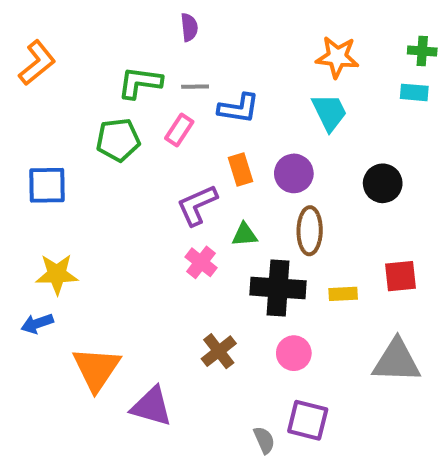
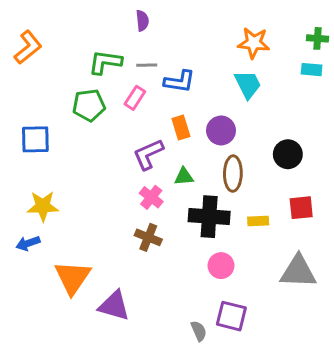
black circle: (383, 183) -> (288, 154), moved
brown cross: (219, 351) -> (148, 237), moved, turned -30

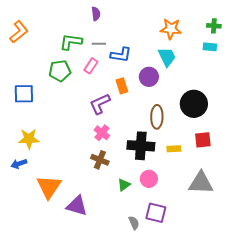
purple circle: (221, 130) -> (149, 77), moved
black circle: (288, 154) -> (194, 104), size x1.4
green triangle: (184, 176) -> (124, 185), moved, turned -32

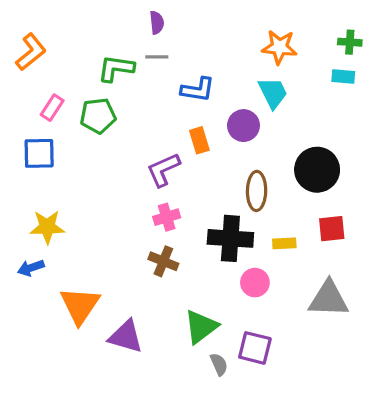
gray line: (99, 44) -> (157, 57), moved
pink rectangle: (91, 66) -> (52, 108), moved
pink cross: (102, 133) -> (167, 217), turned 35
pink circle: (149, 179) -> (255, 283), moved
green triangle: (124, 185) -> (201, 327), moved, size x1.6

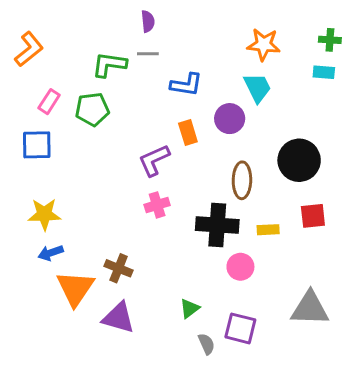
brown cross: (163, 261) -> (119, 268), moved
blue arrow: (31, 268) -> (51, 253), moved
gray triangle: (329, 299) -> (310, 308), moved
green triangle: (201, 327) -> (190, 308), size x0.6

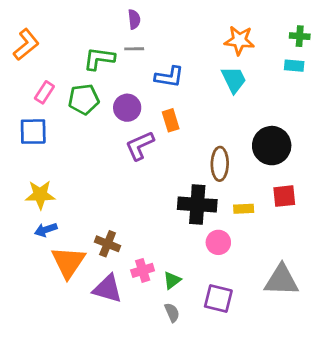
purple circle: (230, 119) -> (127, 108), moved
pink cross: (157, 205) -> (143, 270), moved
gray semicircle: (206, 344) -> (172, 313), moved

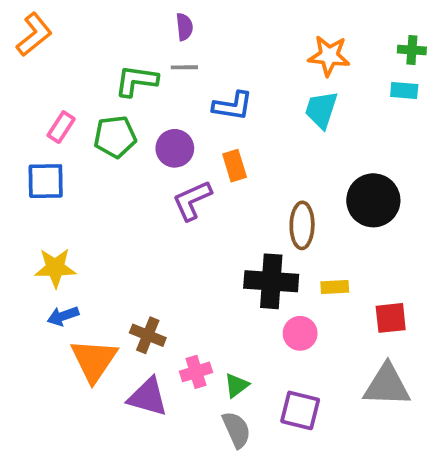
orange L-shape: (26, 45) -> (34, 35), moved
cyan trapezoid: (234, 80) -> (321, 110), turned -136
red square: (284, 196) -> (391, 318), moved
gray semicircle: (172, 313) -> (236, 430), size x1.4

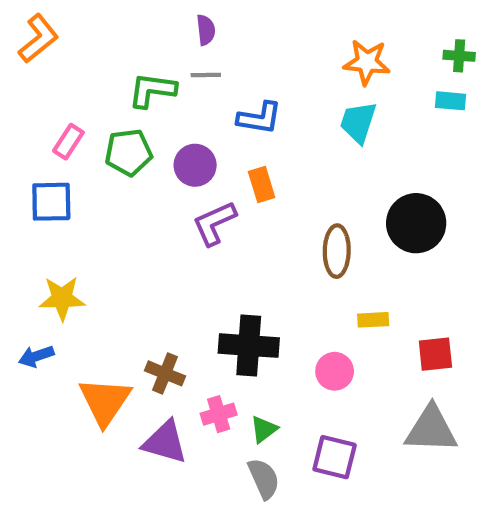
black cross: (271, 281) -> (249, 346), moved
blue arrow: (63, 316) -> (36, 356), moved

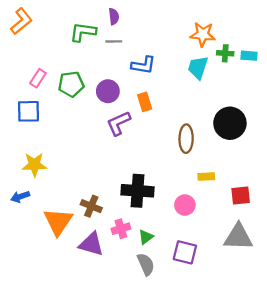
green cross: (459, 56) -> (225, 53), moved
green L-shape: (152, 90) -> (83, 32), moved

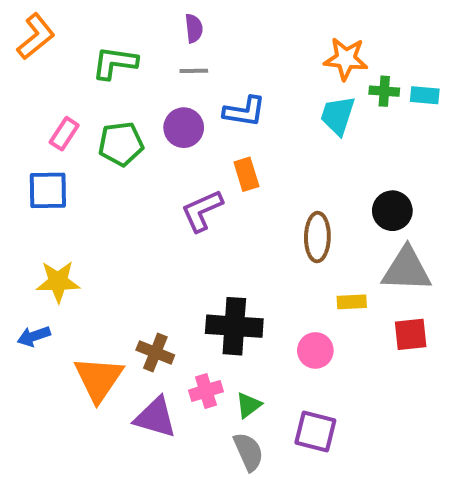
green L-shape: (83, 32) -> (115, 63), moved
purple circle: (108, 91) -> (184, 128), moved
black circle: (230, 123) -> (392, 211), size x0.7
gray triangle: (238, 237) -> (407, 269), moved

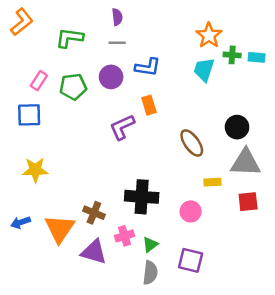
orange star: (346, 59) -> (209, 35), turned 30
brown ellipse: (317, 237) -> (192, 143), turned -36
blue arrow: (34, 336) -> (21, 222), moved
gray semicircle: (249, 452) -> (150, 273), turned 30

